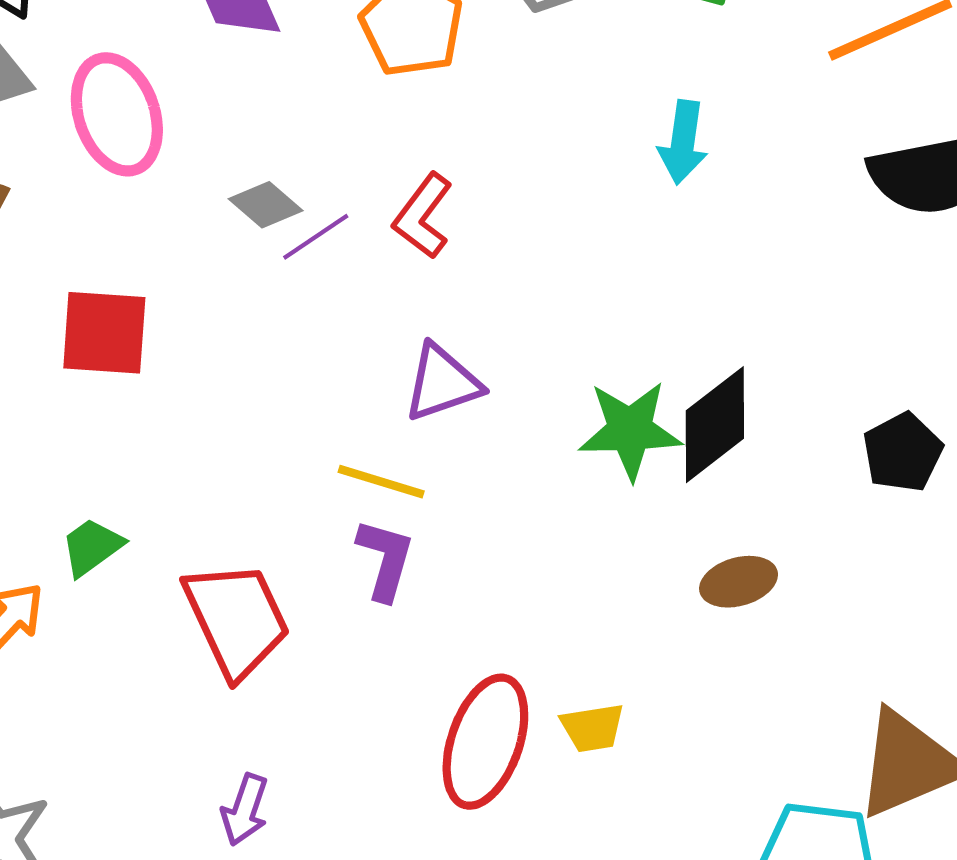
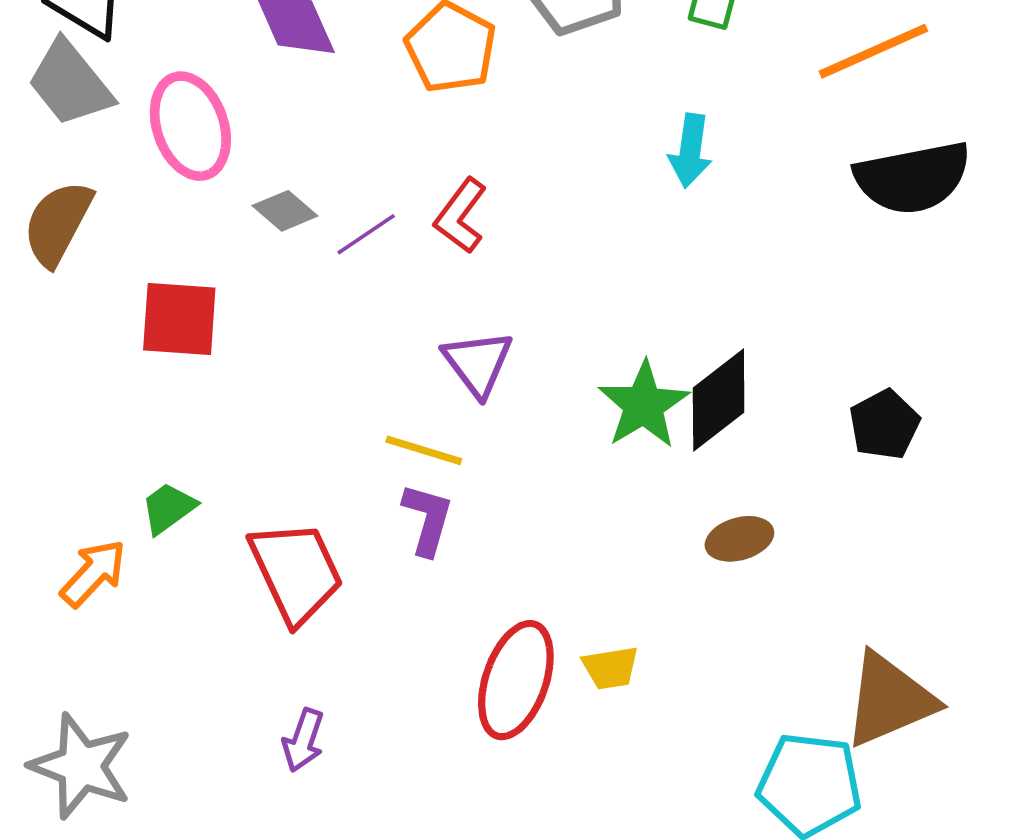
gray diamond: (266, 205) -> (285, 211), moved
purple triangle: (442, 383) -> (478, 363), turned -48
green star: (630, 430) -> (644, 405), turned -30

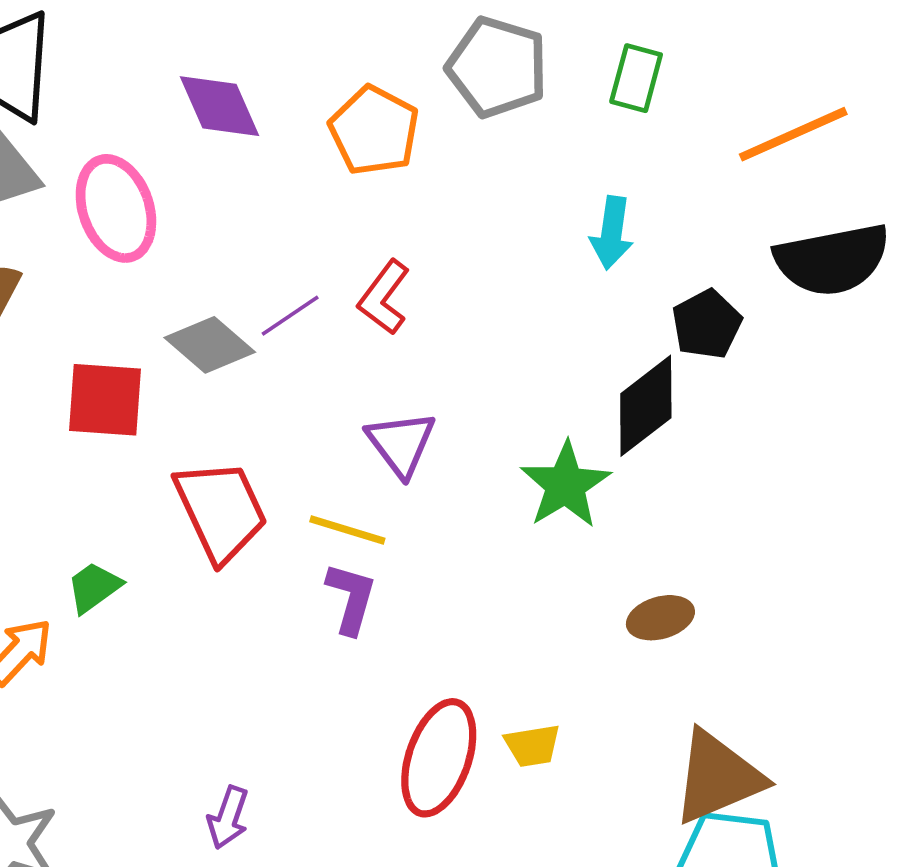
gray diamond: (285, 211) -> (210, 345), moved, size x1.4
black diamond: (719, 400) -> (646, 406), moved
black pentagon: (884, 425) -> (707, 324), moved
red trapezoid: (296, 572) -> (221, 511), moved
brown triangle: (889, 700) -> (718, 777), moved

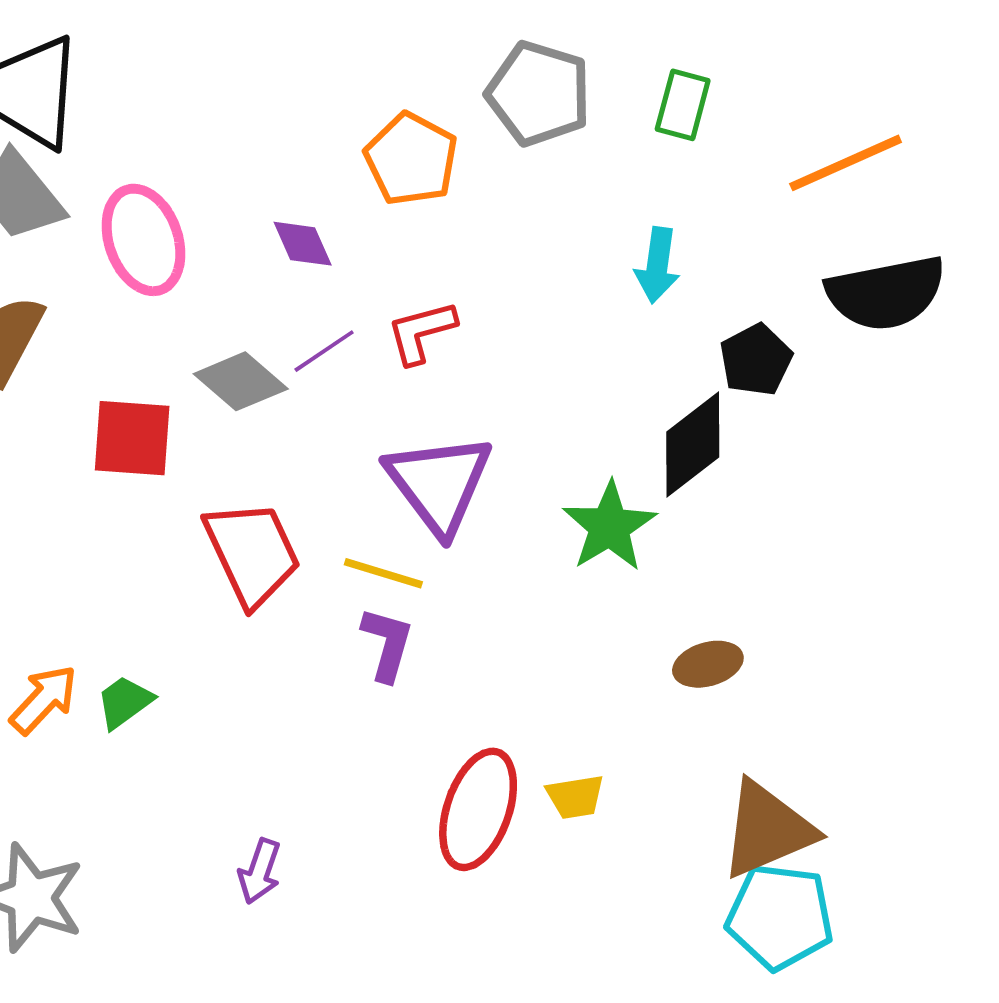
purple diamond: (219, 106) -> (303, 244), moved, size x0.7
red L-shape: (384, 297) -> (421, 332), turned 38
purple triangle: (401, 444) -> (439, 484), size x1.5
green trapezoid: (94, 587) -> (125, 702), moved

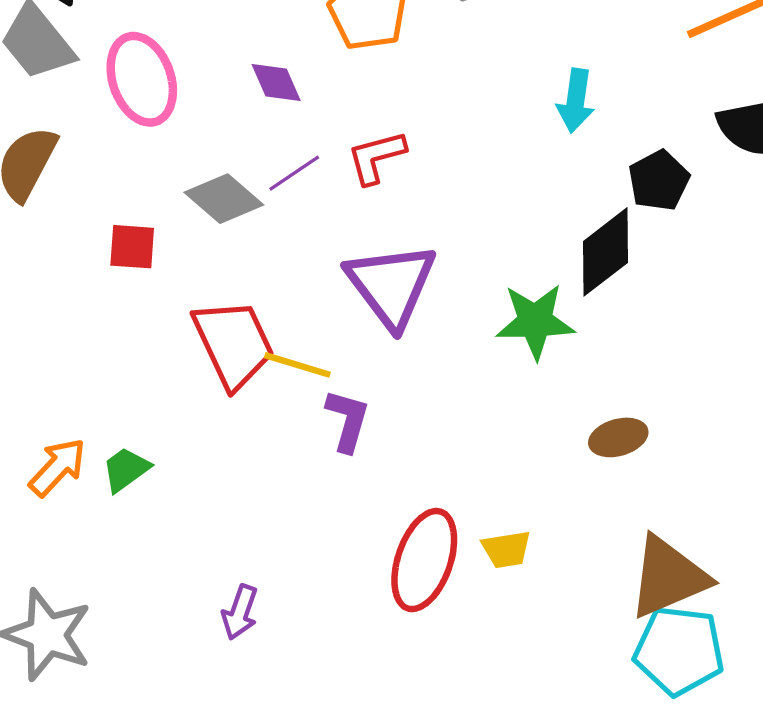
red square: (132, 438) -> (132, 247), size x0.7
green star: (609, 527) -> (535, 321), turned 30
yellow line: (383, 573) -> (297, 365), moved

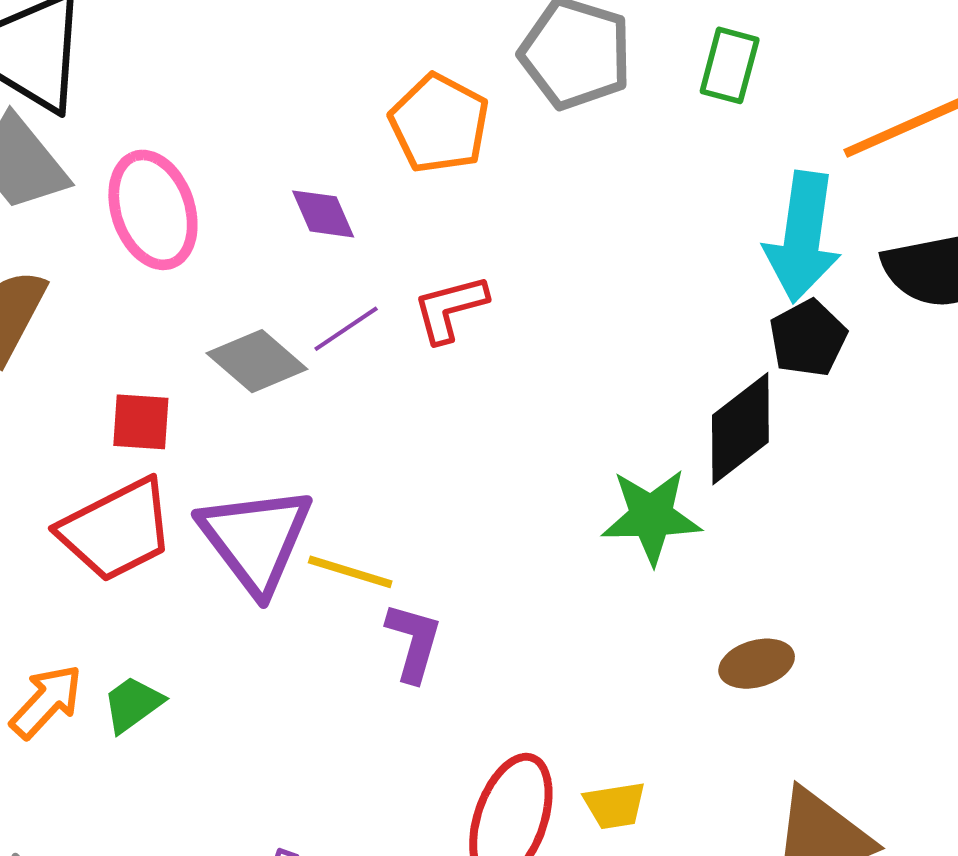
cyan arrow: (576, 101) -> (802, 237), moved, size x1.6
purple triangle: (391, 285) -> (256, 539), moved
red trapezoid: (233, 344) -> (117, 530), moved, turned 88

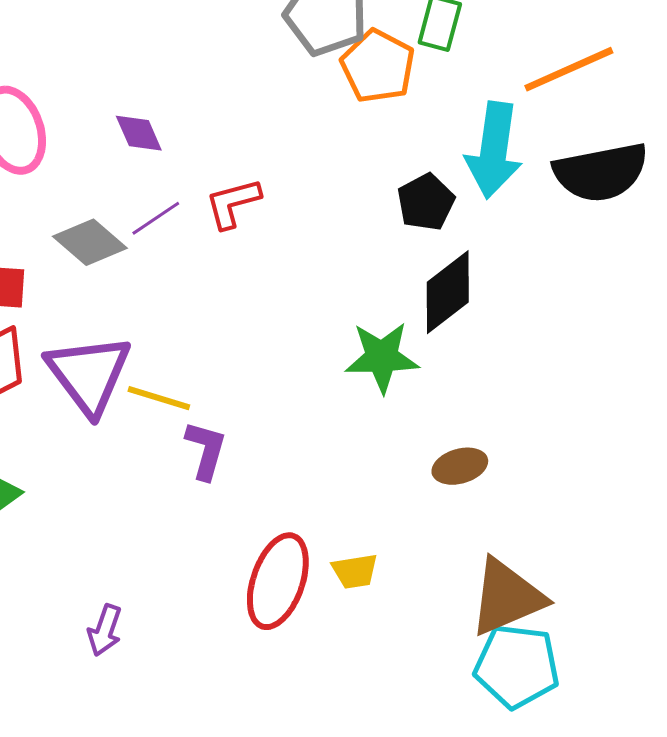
orange pentagon: (439, 123) -> (378, 66), moved
black pentagon: (808, 338) -> (426, 202), moved

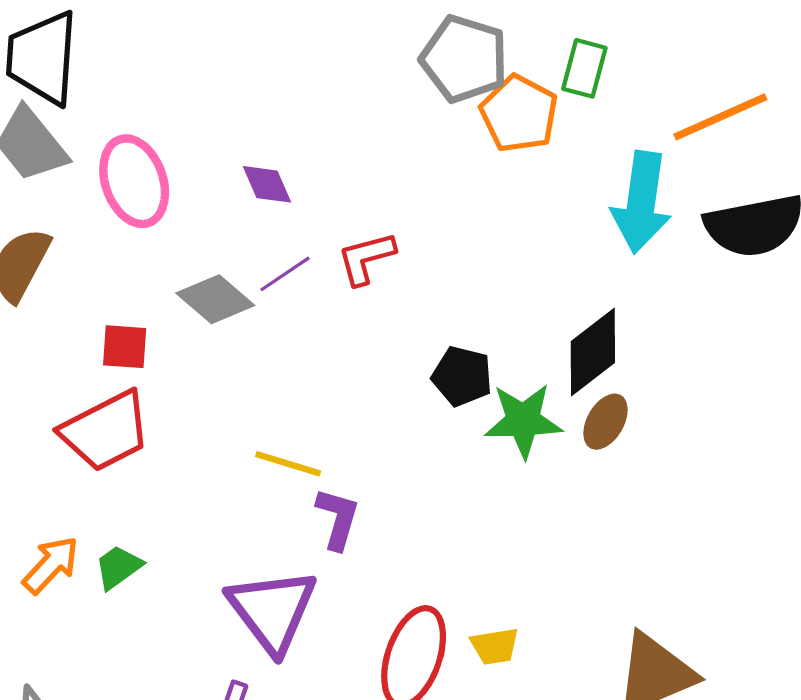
black pentagon: (426, 202) -> (462, 376), moved, turned -30
purple triangle: (89, 374) -> (272, 610), moved
brown ellipse: (460, 466) -> (606, 422), moved, turned -44

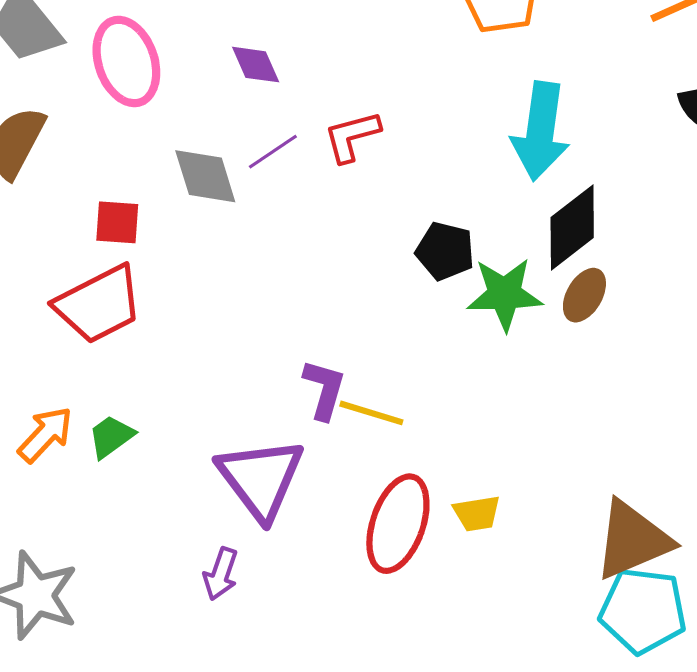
cyan arrow: (641, 202) -> (540, 131), moved
gray diamond: (215, 299) -> (205, 176), turned 32
yellow line: (288, 464) -> (371, 413), moved

